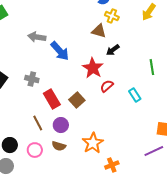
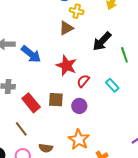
brown triangle: (99, 31) -> (66, 28), turned -35
black arrow: (113, 50) -> (102, 41), moved, size x1.5
brown square: (77, 100) -> (56, 100), turned -35
purple circle: (61, 125) -> (79, 106), moved

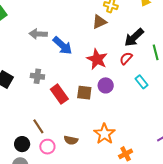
red semicircle: (83, 81) -> (126, 58), moved
purple circle: (79, 106) -> (106, 85), moved
brown line: (21, 129) -> (38, 126), moved

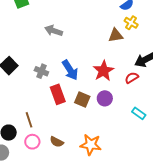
blue arrow: (62, 46) -> (70, 70), moved
cyan rectangle: (141, 82) -> (139, 113), moved, turned -32
orange star: (104, 134) -> (91, 145), turned 30

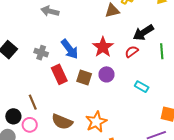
pink circle: (32, 142) -> (30, 125), moved
brown semicircle: (57, 142) -> (62, 122), size x1.5
orange star: (91, 145) -> (96, 122), turned -30

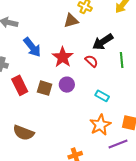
blue arrow: (70, 49) -> (32, 47), moved
red semicircle: (132, 52) -> (91, 61), turned 80
orange star: (96, 122) -> (100, 125), moved

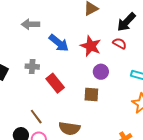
brown square: (45, 88) -> (91, 95), moved

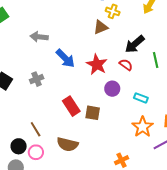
gray cross: (32, 67) -> (37, 79), turned -32
purple circle: (101, 72) -> (112, 89), moved
red rectangle: (55, 83) -> (71, 106), moved

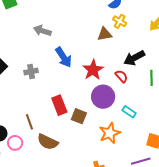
purple circle: (112, 89) -> (103, 97), size x1.5
orange star: (143, 127) -> (110, 133), moved
brown line: (36, 129) -> (29, 122), moved

